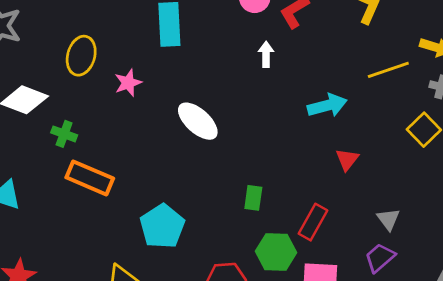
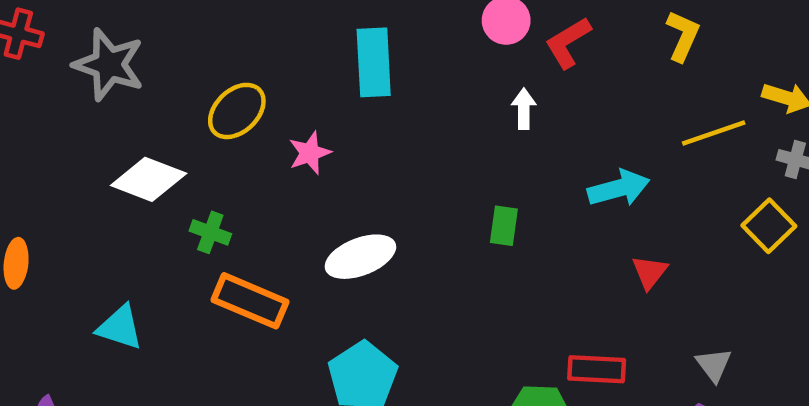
yellow ellipse: (81, 56) -> (237, 111), turned 30
white ellipse: (198, 121) -> (360, 257), moved, turned -63
green rectangle: (253, 198) -> (504, 226), moved
red rectangle: (313, 222) -> (597, 369), turned 64

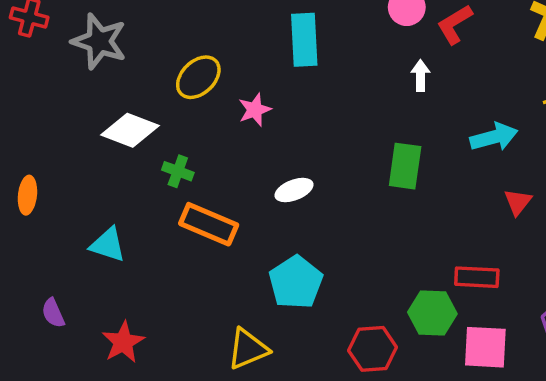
green rectangle: (504, 226) -> (405, 166), size x1.5
white ellipse: (360, 257) -> (294, 190), size x0.7

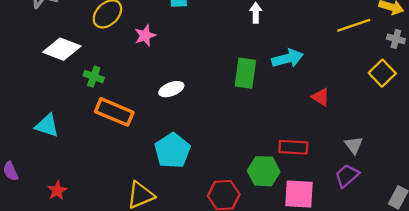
cyan arrow: (494, 137) -> (288, 58), moved
red triangle: (518, 202) -> (321, 97), turned -36
red star: (123, 342) -> (57, 191), size x0.7

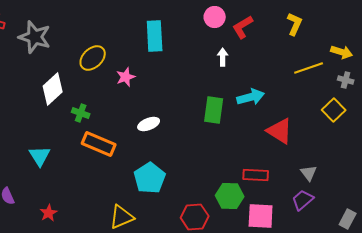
white diamond: (62, 49) -> (53, 89), turned -64
red triangle: (321, 97) -> (280, 131), size x1.6
cyan triangle: (47, 126) -> (40, 156), turned 40

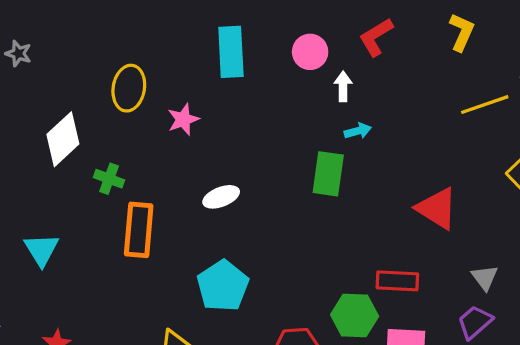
pink circle: (215, 17) -> (310, 52), moved
gray star: (35, 37) -> (18, 54), moved, size x0.5
yellow ellipse: (93, 58) -> (129, 88), turned -36
cyan arrow: (251, 97) -> (358, 131), moved, size x0.6
orange rectangle: (99, 144) -> (139, 230), turned 72

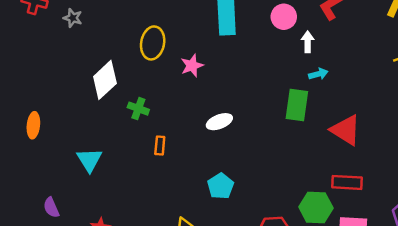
red triangle: (437, 208) -> (346, 130), moved
orange rectangle: (139, 230) -> (160, 146), size x0.5
cyan pentagon: (223, 286) -> (221, 186), size x0.7

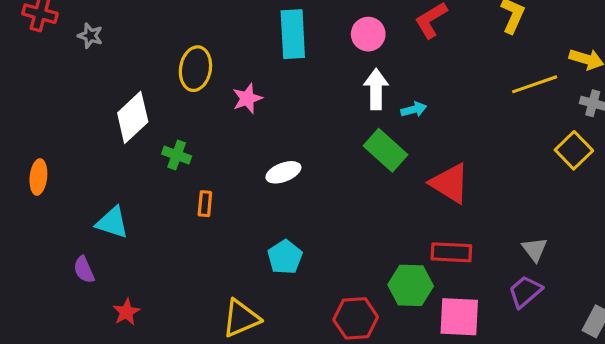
white arrow: (308, 42) -> (376, 89), moved, size x1.4
green rectangle: (297, 105) -> (385, 150), turned -56
cyan triangle: (89, 160) -> (112, 223), turned -40
purple semicircle: (51, 208) -> (84, 270), moved

